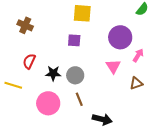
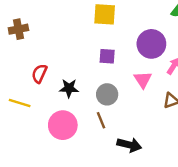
brown cross: (25, 25) -> (18, 29), moved, turned -35
purple square: (74, 40) -> (107, 56), moved
gray circle: (75, 75) -> (107, 94), moved

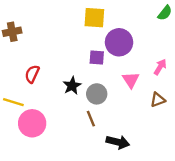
purple circle: (151, 44) -> (119, 42), moved
black star: (69, 88) -> (72, 86), moved, turned -30
pink circle: (63, 125) -> (32, 123), moved

